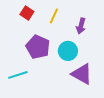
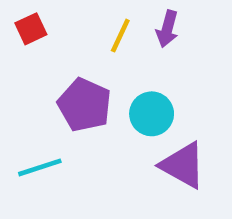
red square: (27, 13) -> (31, 29), moved, turned 32
purple arrow: (81, 26) -> (167, 29), moved

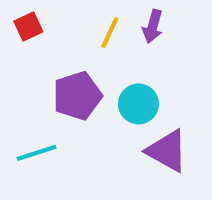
purple pentagon: (85, 105) -> (77, 96), turned 30

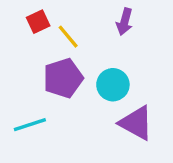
red square: (28, 26) -> (38, 22), moved
yellow line: (110, 33) -> (68, 37), moved, turned -65

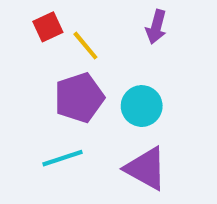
purple triangle: (136, 123) -> (146, 169), moved
cyan line: (30, 125) -> (62, 158), moved

